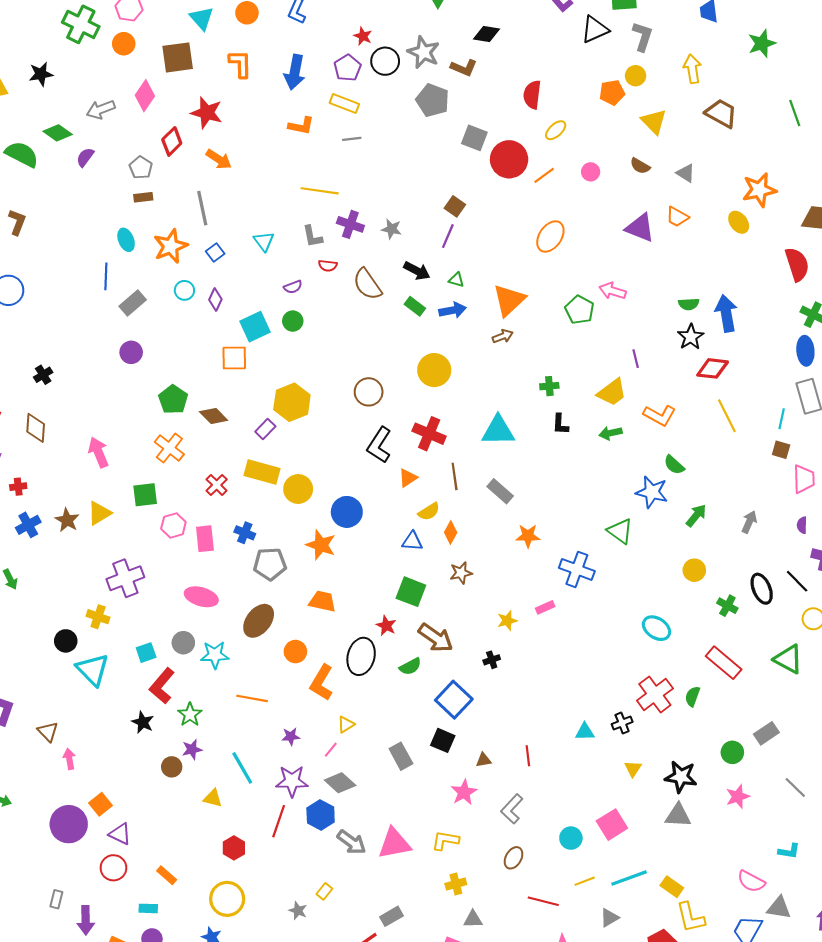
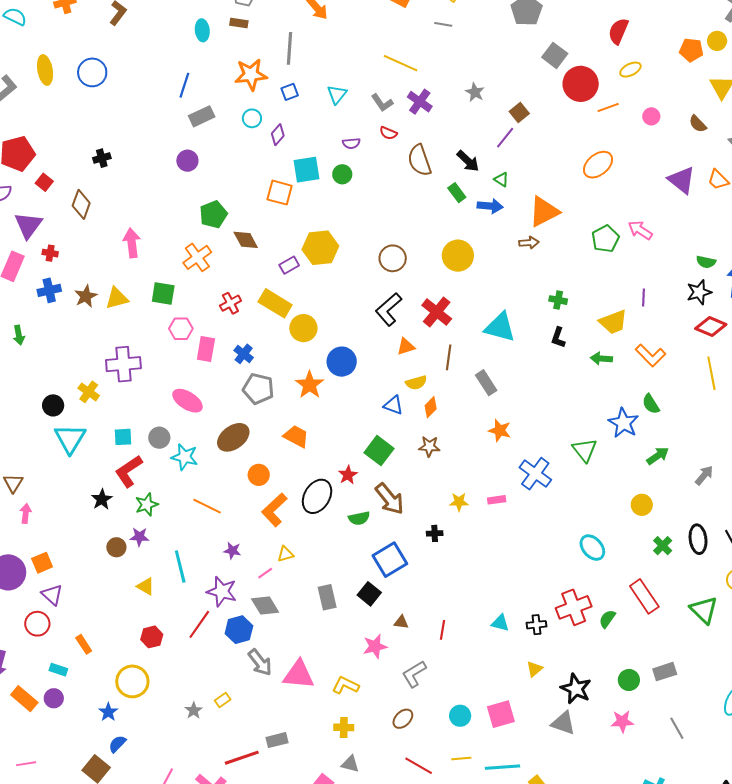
gray star: (392, 229) -> (475, 92), moved
gray L-shape: (312, 236) -> (382, 103), turned -40
cyan ellipse: (126, 240) -> (202, 30), moved

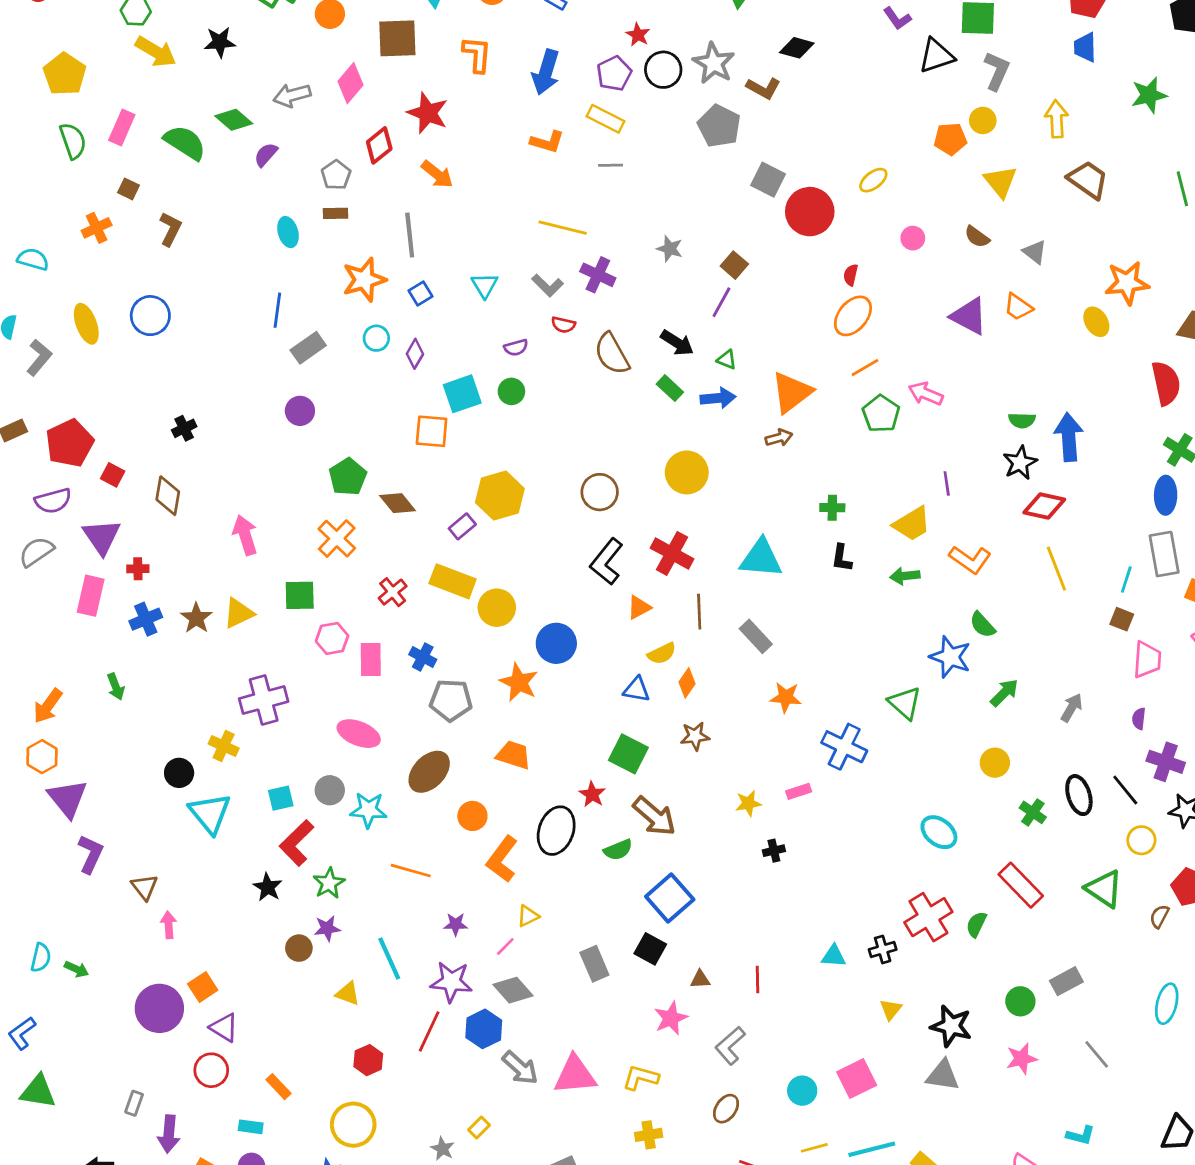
red semicircle: (618, 31) -> (851, 275), moved, size x0.6
orange line: (608, 108) -> (865, 368), moved
black cross: (435, 533) -> (774, 851), moved

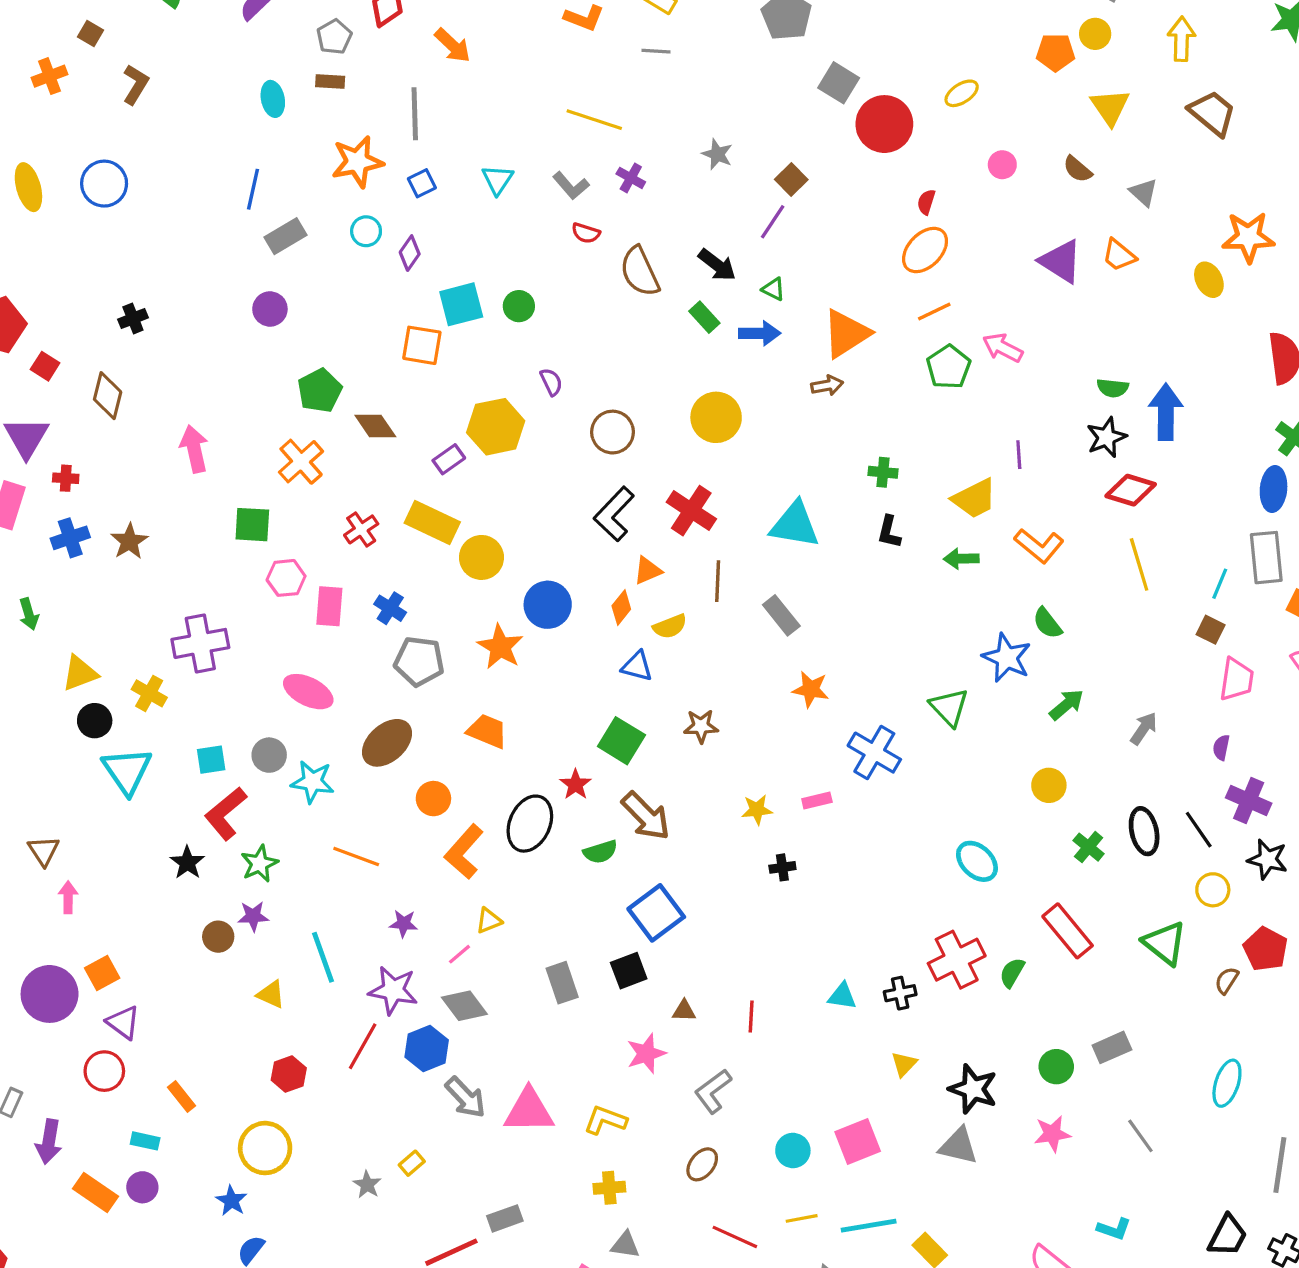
purple cross: (598, 275) -> (631, 178), size x0.7
purple semicircle: (516, 348) -> (551, 382), moved, turned -105
yellow triangle: (239, 613) -> (80, 673), moved
orange diamond: (687, 683) -> (621, 608), moved
black square: (650, 949) -> (629, 971), turned 36

